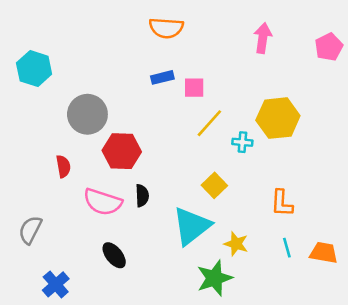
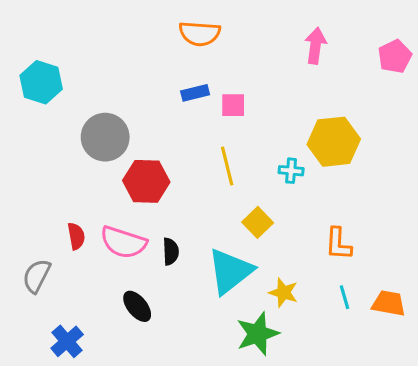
yellow line: (209, 123) -> (227, 166), moved, turned -56
red semicircle: (63, 166) -> (76, 236), moved
black semicircle: (142, 196) -> (171, 251), moved

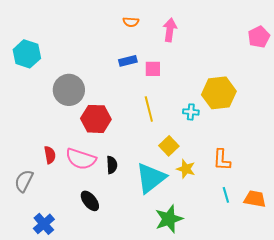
orange semicircle: (200, 33) -> (131, 22), size x0.6
pink arrow: (315, 46) -> (170, 30), moved
yellow star: (283, 293) -> (186, 169), moved

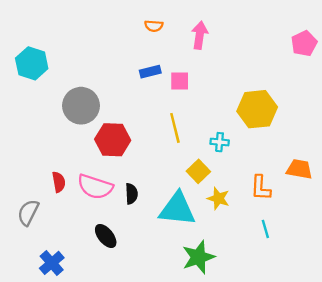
cyan cross: (191, 112) -> (220, 142), moved
cyan triangle: (151, 178) -> (177, 209), turned 44
orange trapezoid: (255, 199) -> (299, 169), moved

